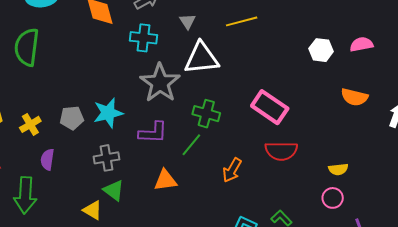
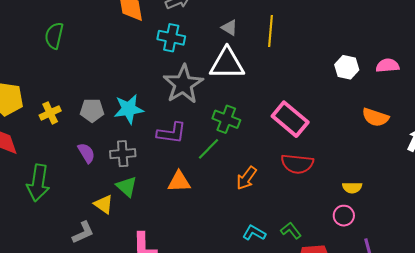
gray triangle: (188, 21) -> (229, 28), moved, turned -30
yellow line: (242, 21) -> (270, 31), turned -76
green semicircle: (27, 47) -> (54, 36), size x0.7
purple semicircle: (47, 159) -> (86, 153), moved, turned 135

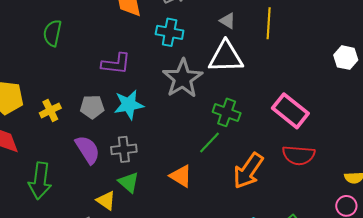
purple L-shape: (172, 133) -> (116, 64), moved
purple semicircle: (86, 153) -> (88, 150), size x1.4
orange arrow: (246, 178) -> (248, 171), size x1.5
orange triangle: (179, 182) -> (181, 176), turned 35

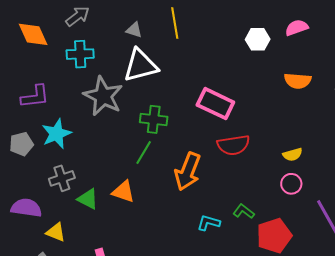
purple semicircle: (88, 150) -> (26, 208), moved, turned -36
green triangle: (129, 182) -> (88, 199), moved

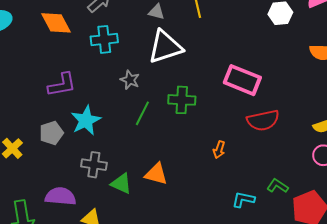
gray star: (103, 96) -> (130, 80), size x0.5
green line: (144, 153) -> (142, 113), moved
orange arrow: (188, 171) -> (219, 150), size x0.5
gray cross: (62, 178) -> (94, 165), turned 30

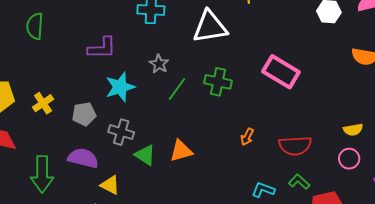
gray star: (130, 80) -> (159, 64), moved
red semicircle: (263, 120) -> (295, 146), moved
gray pentagon: (51, 133) -> (84, 114), moved
orange triangle: (156, 174) -> (181, 151), turned -40

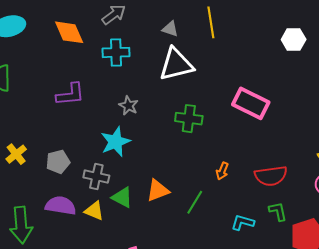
cyan star: (120, 87) -> (115, 142), moved
green line: (177, 89) -> (195, 202), moved
green L-shape: (299, 182) -> (278, 211), turned 40
yellow triangle: (110, 185) -> (94, 211), moved

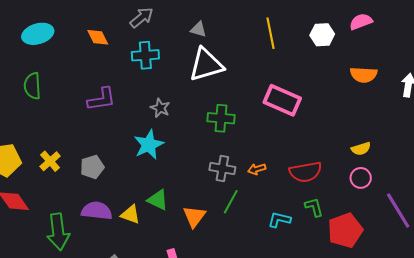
yellow line: (211, 22) -> (271, 33), moved
orange diamond: (69, 32) -> (98, 37), size x0.7
orange arrow: (222, 171) -> (257, 169), turned 54
gray cross: (96, 176) -> (222, 168), moved
orange triangle: (158, 190) -> (194, 216), moved, turned -30

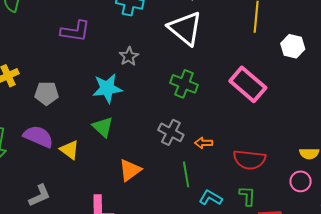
white hexagon: (322, 35) -> (293, 46), moved
white triangle: (206, 65) -> (185, 28), turned 39
green triangle: (158, 200) -> (103, 127), moved
green line: (231, 202) -> (186, 174), moved, turned -55

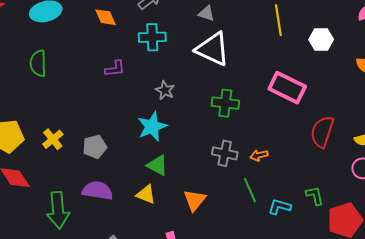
purple L-shape: (75, 31) -> (115, 69), moved, size x0.7
yellow triangle: (70, 150) -> (146, 194), moved
red semicircle: (249, 160) -> (322, 132), moved, turned 116

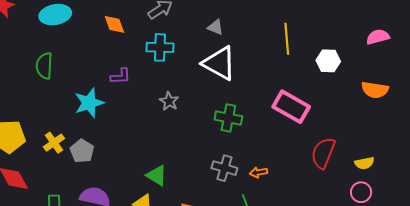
cyan star: (152, 127) -> (89, 103), moved
gray pentagon: (95, 147) -> (82, 151), moved, turned -30

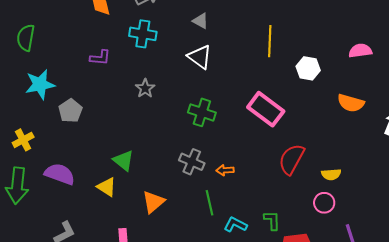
white triangle: (219, 63) -> (200, 57), size x0.7
cyan star: (89, 103) -> (40, 84), moved
yellow cross: (54, 143) -> (23, 140), moved
gray pentagon: (82, 151) -> (70, 111), moved

